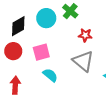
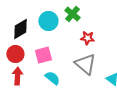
red arrow: (15, 85) -> (17, 76), moved

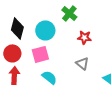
cyan circle: (48, 21) -> (45, 30), moved
black diamond: (20, 29) -> (17, 28), turned -45
gray triangle: (85, 64) -> (82, 63), size x0.6

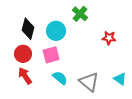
red star: (84, 37) -> (109, 38), moved
gray triangle: (82, 63) -> (89, 82), moved, size x1.5
red arrow: (14, 75) -> (25, 76), turned -36

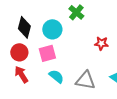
red star: (109, 38) -> (101, 43), moved
gray triangle: (89, 82) -> (85, 80), turned -30

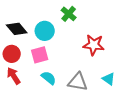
black diamond: (24, 27) -> (17, 29), turned -55
red star: (101, 43) -> (94, 45), size x1.5

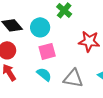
pink square: (40, 55) -> (47, 51), moved

